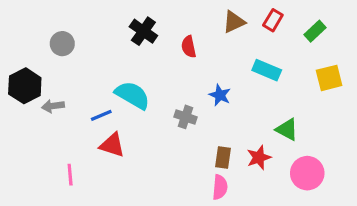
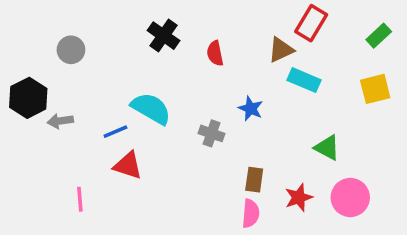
red rectangle: (273, 20) -> (311, 23), size x1.4
brown triangle: (234, 22) -> (281, 50), moved
green rectangle: (315, 31) -> (379, 36), moved
red star: (259, 158) -> (299, 197), moved

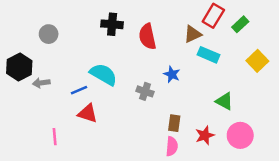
black cross: (163, 36) -> (112, 24), turned -30
green rectangle: (379, 36) -> (240, 24), moved
red semicircle: (215, 53) -> (147, 36), size x1.5
yellow square: (375, 89) -> (257, 61), turned -30

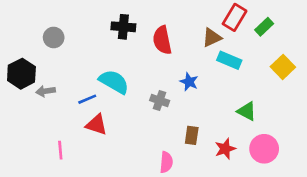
pink semicircle: (172, 146) -> (166, 162), moved

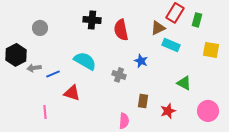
green rectangle: (264, 27) -> (197, 20), turned -32
yellow square: (283, 67) -> (211, 50), turned -36
blue line: (87, 99) -> (53, 74), moved
pink circle: (264, 149) -> (208, 111), moved

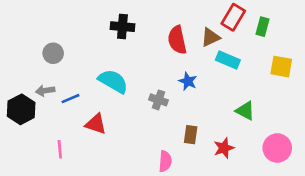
gray circle: (40, 28) -> (53, 53), moved
red semicircle: (121, 30) -> (177, 40), moved
black hexagon: (16, 55) -> (21, 109), moved

